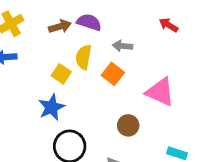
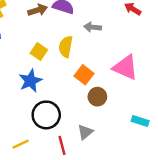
yellow semicircle: (84, 57) -> (66, 47), moved
orange square: (113, 74) -> (84, 75), moved

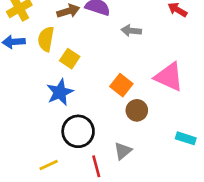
yellow semicircle: (66, 47) -> (46, 39), moved

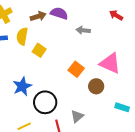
blue star: (60, 92) -> (22, 86), moved
brown circle: (137, 110) -> (96, 86), moved

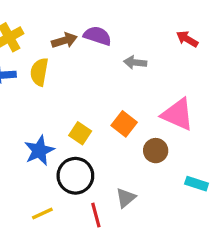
yellow square: (39, 50) -> (80, 133), moved

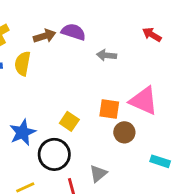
orange square: (124, 124) -> (109, 109), moved, turned -30
yellow square: (80, 133) -> (69, 121), moved

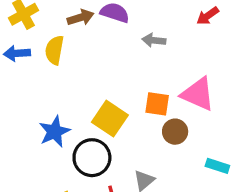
red arrow: (152, 35) -> (208, 16), turned -66
yellow square: (69, 121) -> (110, 119), size x1.5

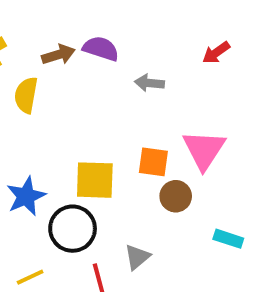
pink triangle: (198, 94) -> (204, 150), turned 39
yellow square: (110, 119) -> (95, 180), turned -32

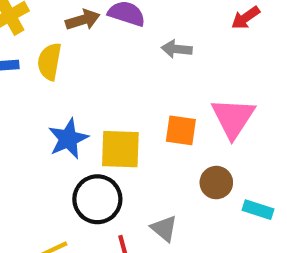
blue star: (26, 196) -> (68, 139), moved
brown circle: (176, 196) -> (216, 183), moved
gray triangle: (137, 257) -> (164, 228), turned -40

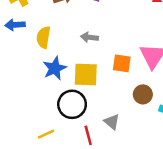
gray arrow: (177, 49) -> (89, 37), moved
yellow semicircle: (49, 62) -> (43, 37), moved

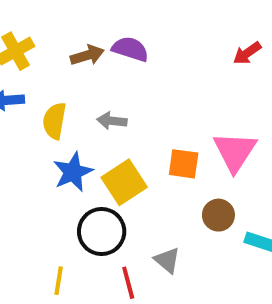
gray arrow: (89, 37) -> (112, 121), moved
yellow square: (86, 75) -> (124, 182), turned -35
yellow line: (46, 134) -> (59, 281), turned -56

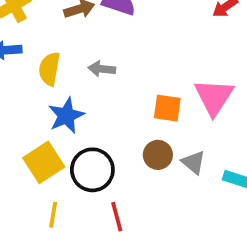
yellow square: (124, 182) -> (44, 162), moved
brown circle: (218, 215) -> (158, 155), moved
gray triangle: (167, 260) -> (193, 162), moved

